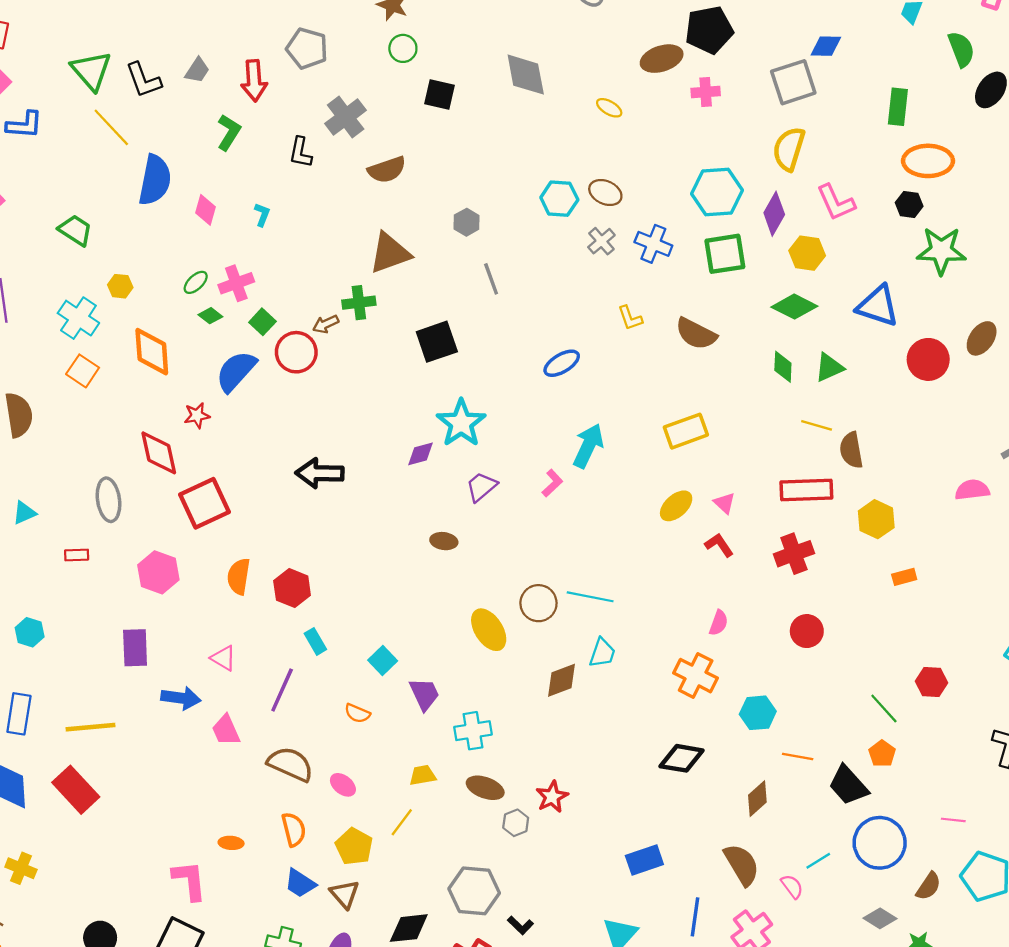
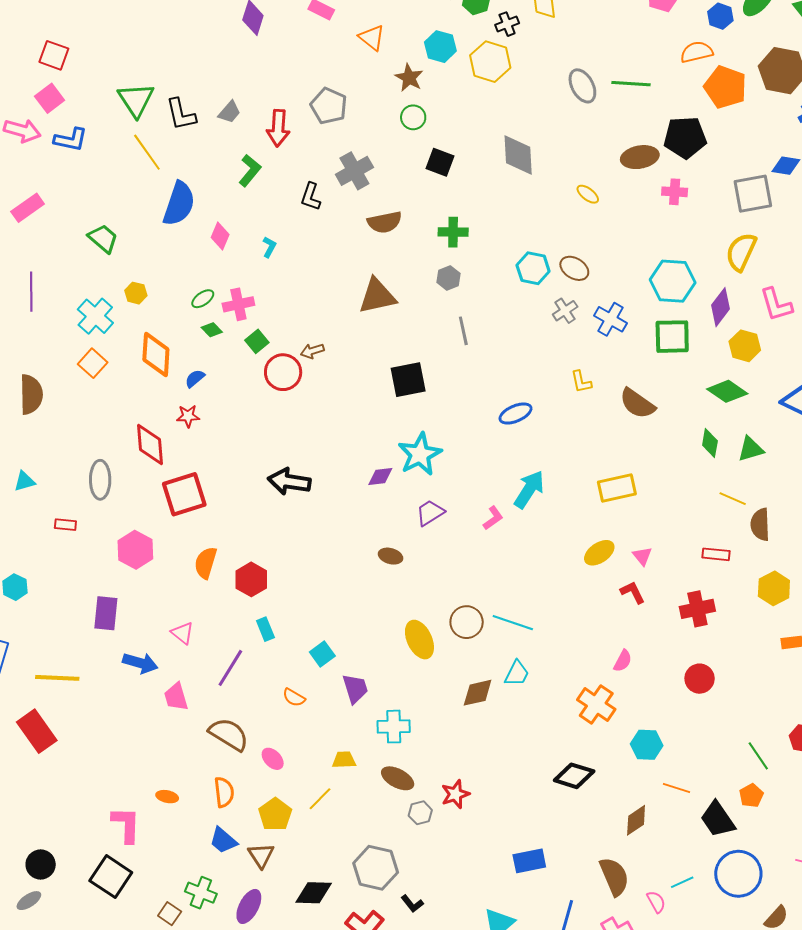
green cross: (359, 303) -> (453, 232), moved
blue semicircle: (236, 371) -> (195, 378), moved, size x0.5
red rectangle: (806, 490) -> (716, 554), size x0.6

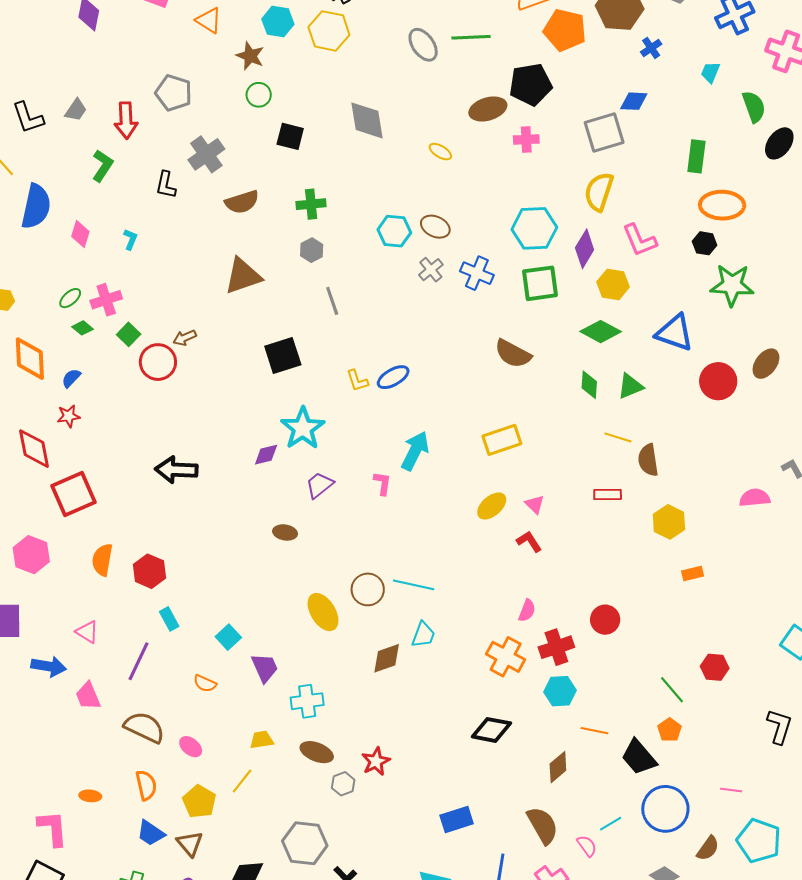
yellow L-shape: (581, 382) -> (357, 381), moved
pink L-shape: (493, 518) -> (382, 483), turned -40
red cross: (697, 609) -> (556, 647), moved

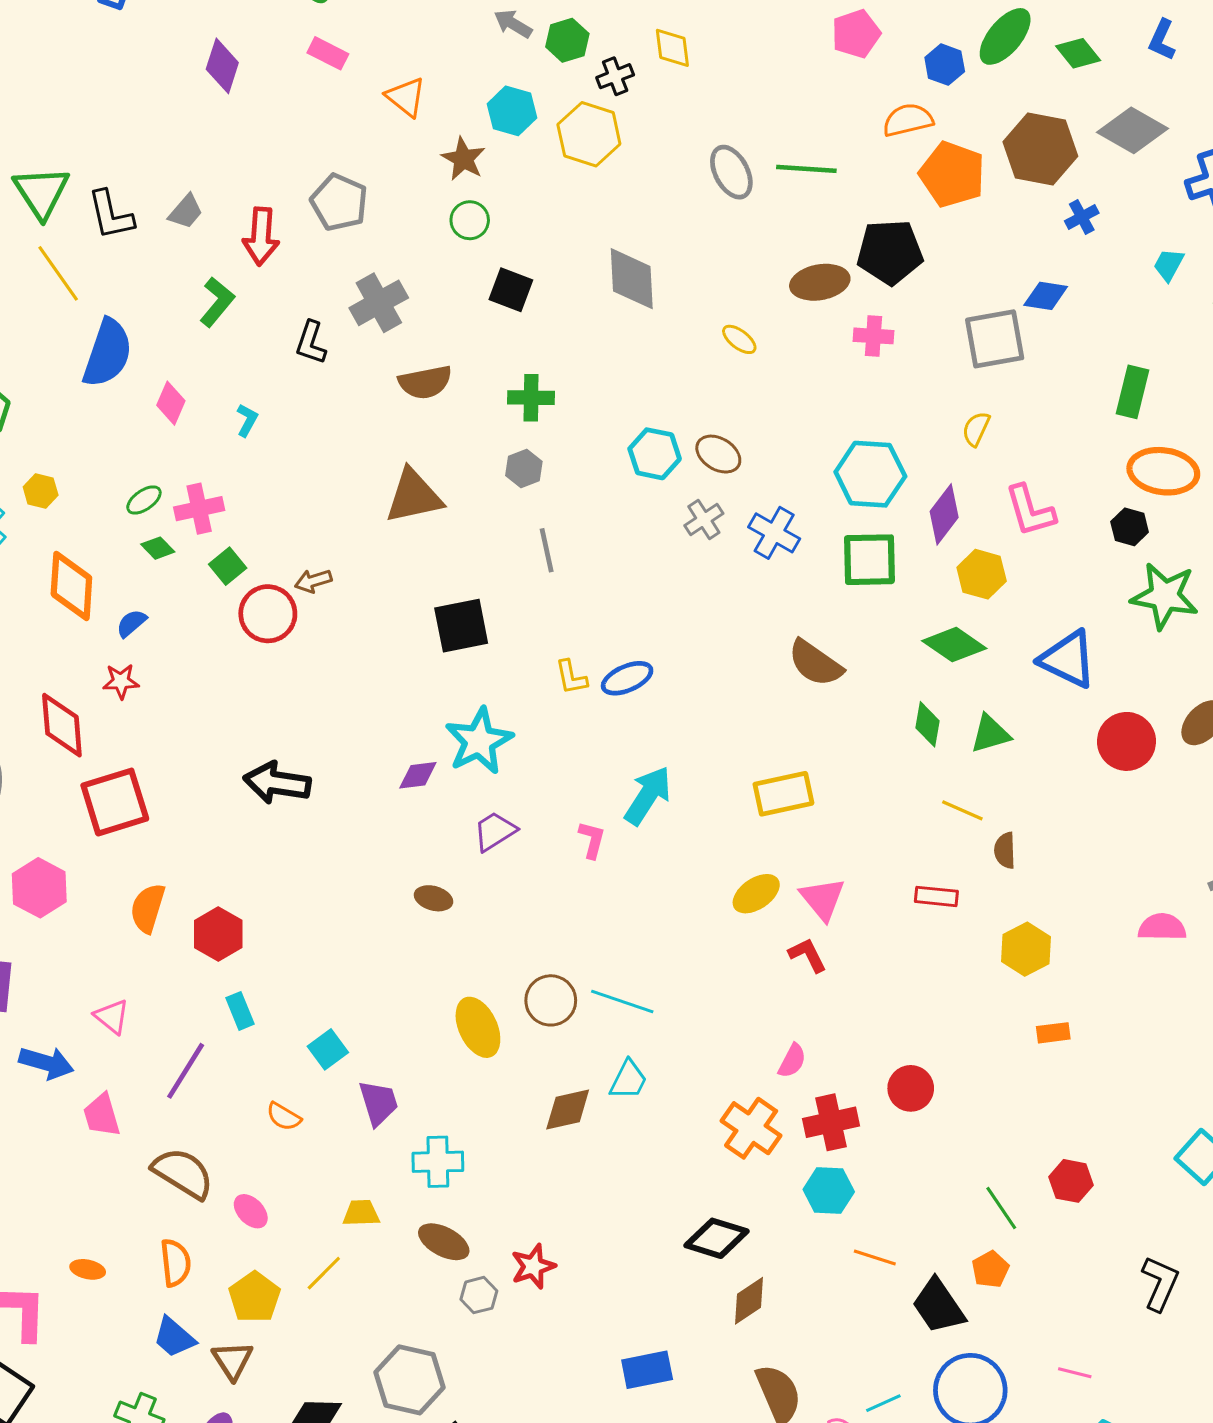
yellow semicircle: (599, 192) -> (976, 429), size x0.6
brown semicircle: (648, 460) -> (1005, 850), size x0.7
pink triangle: (535, 504) -> (823, 899), size x1.5
brown diamond: (558, 767) -> (749, 1301), moved

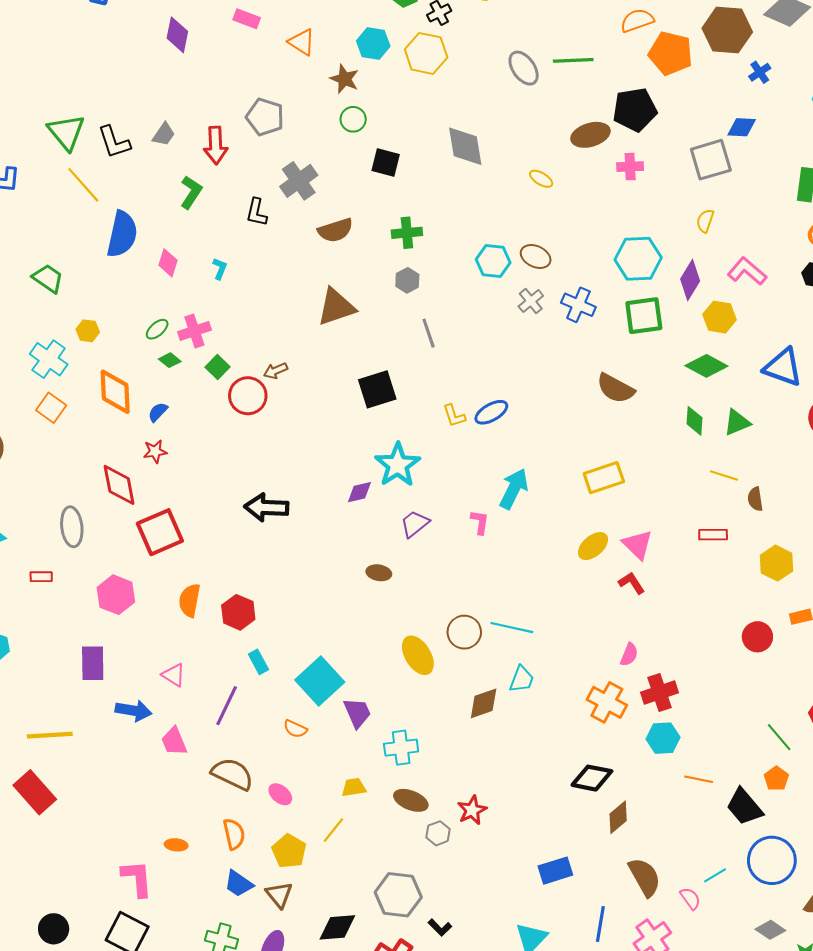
pink L-shape: (1030, 511) -> (747, 271), turned 153
cyan square: (328, 1049) -> (320, 681), size x1.8
red circle: (911, 1088) -> (757, 637), moved

